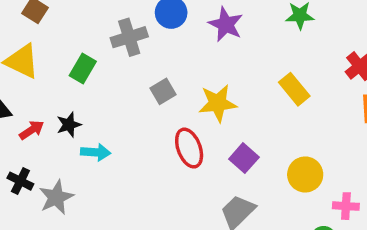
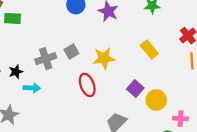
gray cross: (129, 37) -> (46, 59), moved
green rectangle: (83, 68) -> (13, 18), moved, turned 63
purple square: (244, 158) -> (135, 88), moved

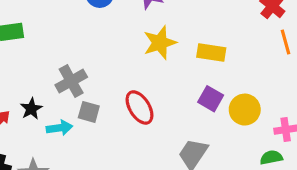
yellow rectangle: (149, 49) -> (211, 53), moved, turned -30
gray square: (71, 51) -> (89, 112), moved, turned -32
yellow star: (104, 58) -> (160, 43), moved

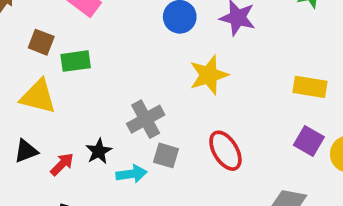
yellow star: (160, 43) -> (209, 75), moved

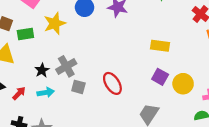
yellow star: (209, 75) -> (55, 23), moved
black star: (99, 151) -> (42, 70), moved
cyan arrow: (131, 174) -> (46, 92), moved

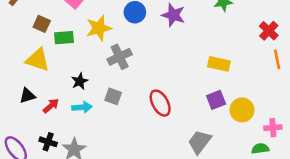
gray cross: (66, 66) -> (120, 57), moved
purple square: (160, 77) -> (216, 100), turned 35
gray square: (78, 87) -> (113, 96), moved

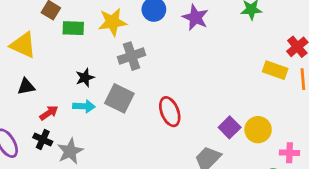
yellow triangle: (38, 60) -> (23, 45), moved
yellow rectangle: (219, 64) -> (275, 70), moved
gray square: (113, 96) -> (119, 98), size x1.5
purple square: (216, 100) -> (230, 127), moved, turned -30
red arrow: (51, 106) -> (49, 113), moved

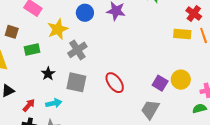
green rectangle: (73, 28) -> (32, 49), moved
cyan arrow: (84, 106) -> (54, 103), moved

